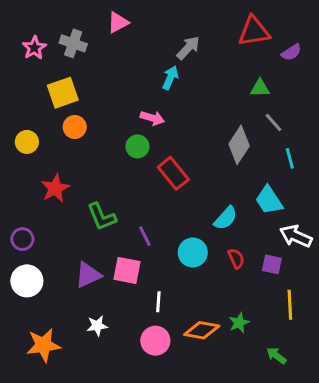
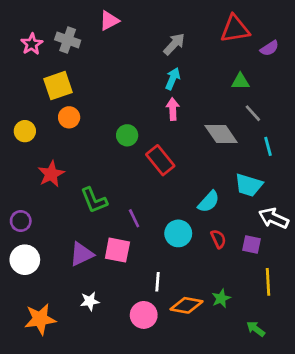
cyan arrow: (170, 78) -> (173, 79), moved
pink arrow: (152, 118) -> (173, 109), moved, turned -110
gray diamond: (239, 145) -> (221, 134), turned -68
cyan trapezoid: (269, 200) -> (249, 185), turned -40
white line: (158, 302) -> (158, 282), moved

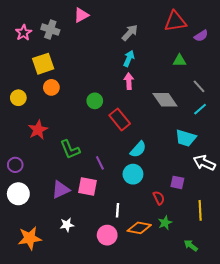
gray line: (253, 113) -> (199, 86), moved
cyan line: (268, 146) -> (200, 109), turned 64
cyan semicircle: (209, 202) -> (138, 149), moved
red semicircle: (218, 239) -> (159, 198), moved
purple square: (251, 244) -> (177, 182), moved

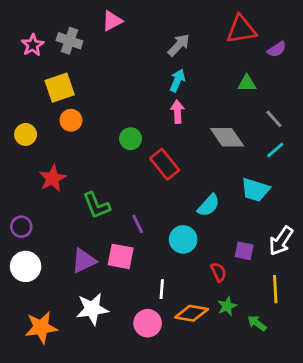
cyan semicircle: (138, 149) -> (209, 205), moved
white arrow: (204, 163) -> (281, 241), moved, turned -80
white star: (67, 225) -> (92, 309), size x1.6
green arrow: (191, 245) -> (257, 323), moved

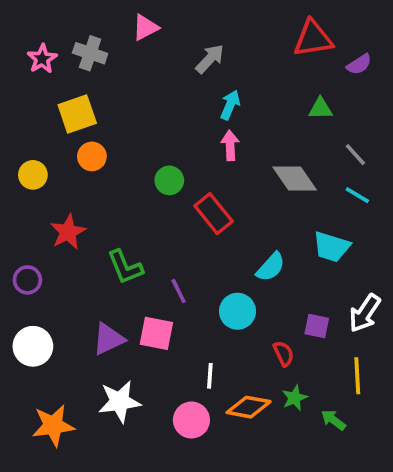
gray arrow: (179, 45) -> (210, 59), moved
cyan line: (275, 150) -> (357, 195), turned 72
purple circle: (21, 227) -> (27, 280), moved

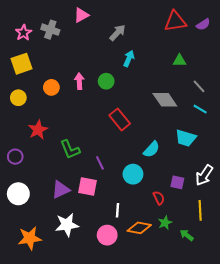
purple semicircle: (359, 64) -> (203, 24), moved
yellow square: (77, 114) -> (21, 64), moved
pink arrow: (230, 145) -> (79, 81), moved
green circle: (169, 180) -> (106, 81), moved

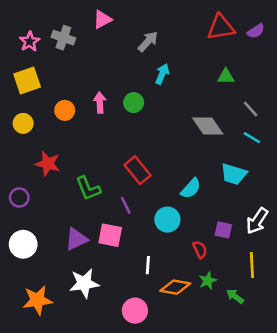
red rectangle: (120, 119) -> (138, 170), moved
red star: (38, 130) -> (48, 164), turned -30
pink circle: (107, 235) -> (135, 311), moved

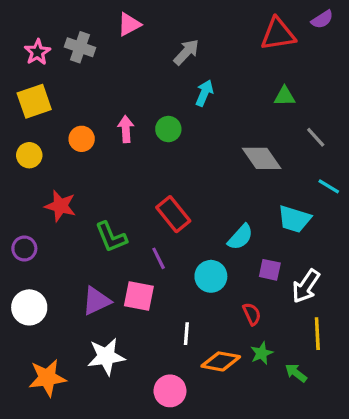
purple semicircle: (256, 31) -> (322, 19), moved
cyan line: (252, 138) -> (329, 186), moved
white arrow: (257, 221) -> (306, 286), moved
purple square: (223, 230) -> (270, 270), moved

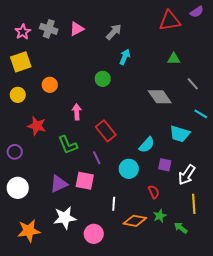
pink triangle: (129, 24) -> (77, 29), moved
pink arrow: (126, 129) -> (77, 112), moved
pink circle: (170, 391) -> (94, 234), moved

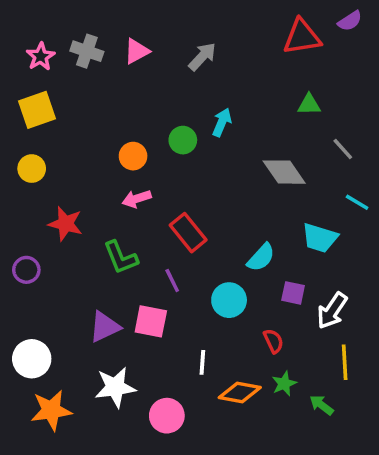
cyan arrow: (125, 57) -> (222, 122), moved
orange circle: (50, 85) -> (133, 156), moved
pink arrow: (77, 112) -> (137, 199), turned -105
white circle: (18, 188) -> (32, 359), moved

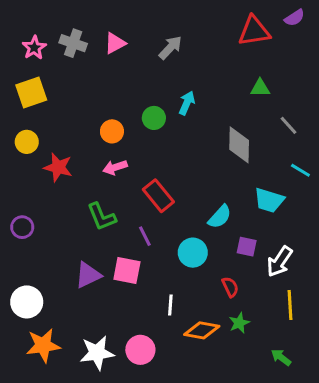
gray diamond: (284, 172) -> (239, 145), turned 36
red star: (65, 224) -> (58, 167), moved
white star: (115, 387) -> (97, 353), moved
green arrow: (321, 405) -> (281, 357), moved

